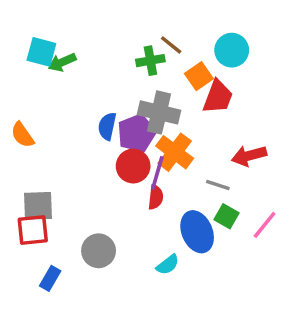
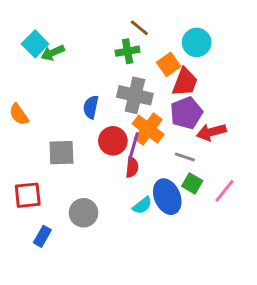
brown line: (171, 45) -> (139, 28), moved
cyan square: (41, 52) -> (35, 44), turned 30
purple pentagon: (137, 133) -> (186, 113), moved
gray square: (38, 206) -> (61, 153), moved
cyan semicircle: (168, 265) -> (142, 205), moved

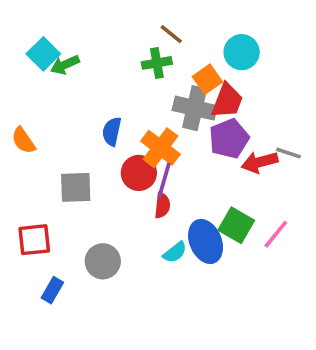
gray cross: (135, 95) -> (195, 108), moved
orange cross: (148, 129) -> (160, 148), moved
gray line: (185, 157) -> (288, 153), moved
green square: (192, 183) -> (236, 225), size x1.4

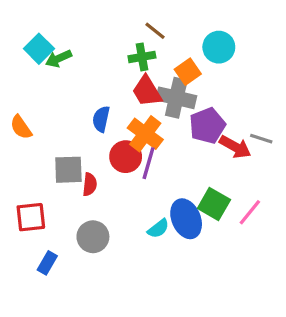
red trapezoid: (227, 101) -> (147, 91), moved, turned 128
red arrow: (260, 162) -> (235, 147), turned -136
red semicircle: (162, 205) -> (90, 184), moved

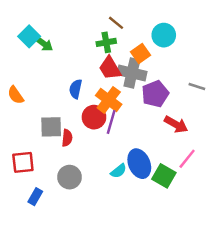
green arrow: (59, 59) -> (44, 44), turned -120
gray line: (261, 139) -> (197, 86), moved
red arrow: (235, 147) -> (176, 124), moved
green square: (214, 204) -> (164, 176), moved

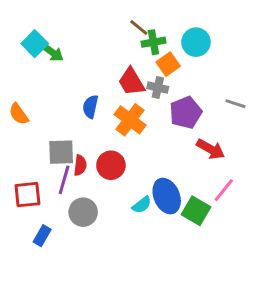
green cross: (106, 42) -> (153, 42), moved
gray cross: (132, 73) -> (158, 88), size x0.6
red circle: (94, 117) -> (111, 165), moved
purple line: (111, 122) -> (64, 180), moved

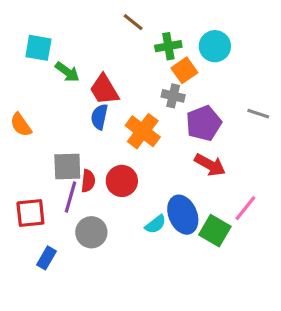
brown line: (139, 27) -> (133, 22), moved
cyan square: (35, 44) -> (38, 48), turned -35
green arrow: (52, 52) -> (67, 72), moved
red trapezoid: (131, 82) -> (104, 90), moved
red arrow: (211, 149) -> (210, 165), moved

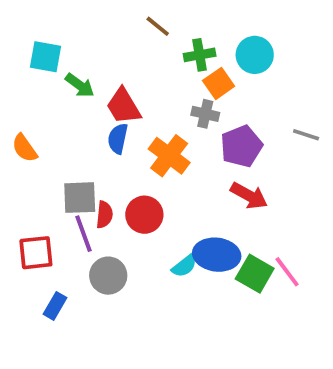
purple line: (71, 197) -> (84, 234), turned -36
pink line: (245, 208) -> (287, 272), moved, turned -76
blue ellipse: (183, 215) -> (217, 255), turned -60

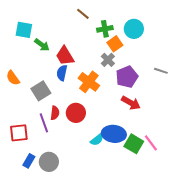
gray cross: (205, 114) -> (108, 60), turned 32
gray square: (80, 198) -> (41, 91), moved, turned -30
gray circle: (108, 276) -> (49, 162), moved

